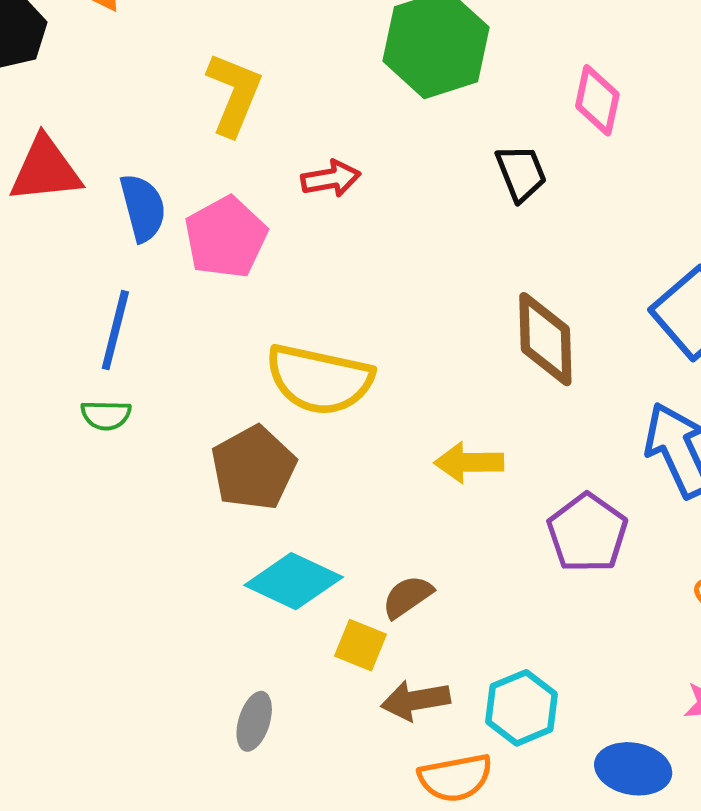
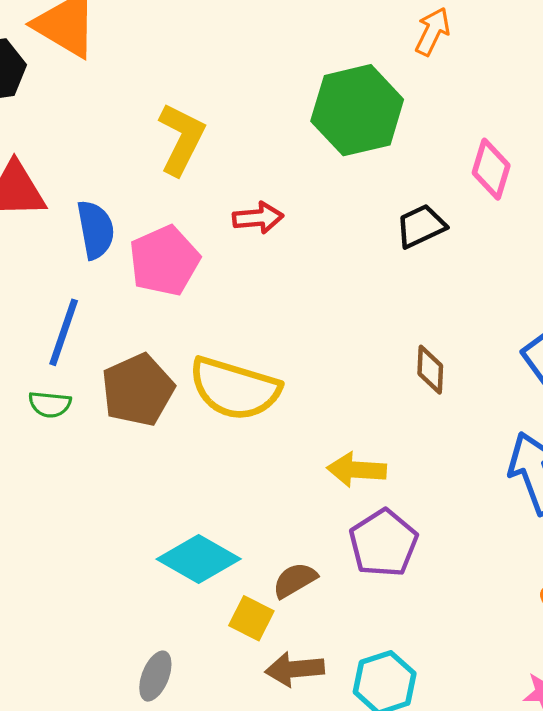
black trapezoid: (521, 173) -> (421, 226), turned -98
brown diamond: (545, 339) -> (430, 370), size x0.6
brown pentagon: (253, 468) -> (138, 390), moved
purple pentagon: (587, 533) -> (383, 543), moved

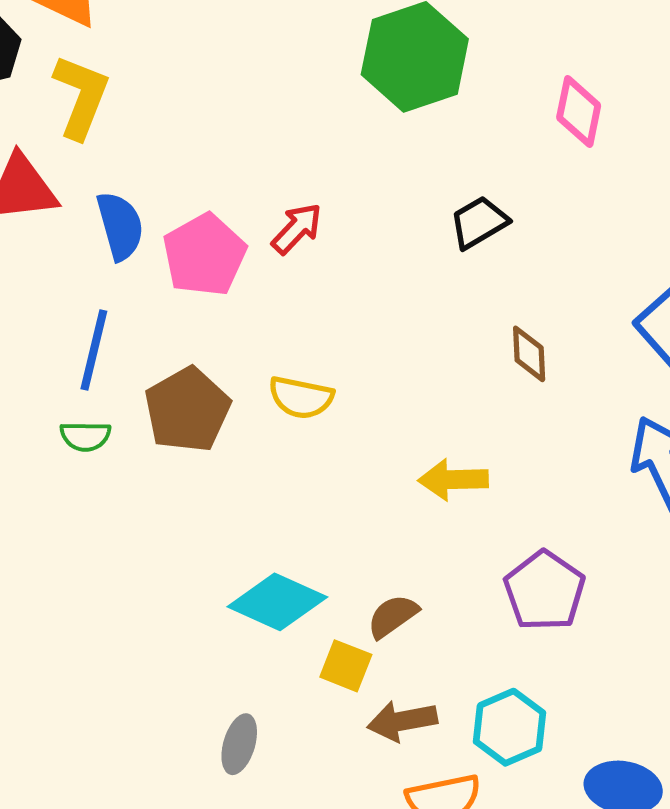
yellow L-shape: (181, 139) -> (81, 97), moved
red arrow: (258, 218) -> (297, 229), moved, turned -36
black trapezoid: (421, 226) -> (479, 222), moved
yellow semicircle: (235, 389) -> (301, 397), size x0.6
purple pentagon: (383, 543) -> (545, 591), moved

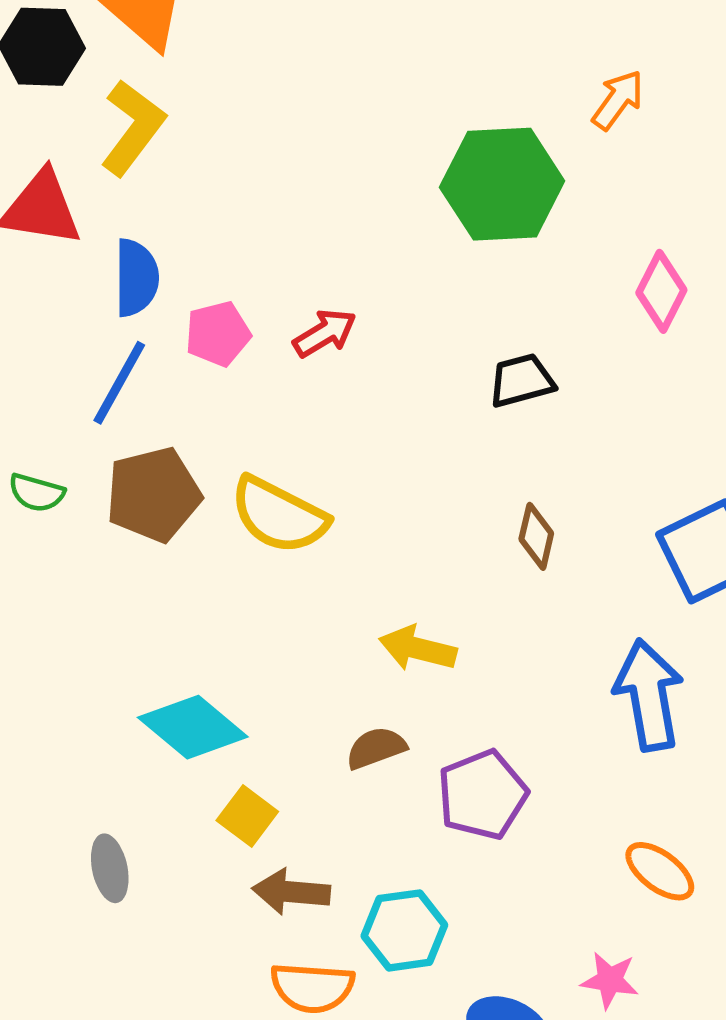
pink pentagon: (204, 255) -> (218, 334), size x0.7
blue line: (94, 350) -> (119, 383), moved
yellow semicircle: (301, 397) -> (279, 515), size x1.4
brown semicircle: (393, 616) -> (376, 748), moved
gray ellipse: (239, 744) -> (110, 868), turned -44

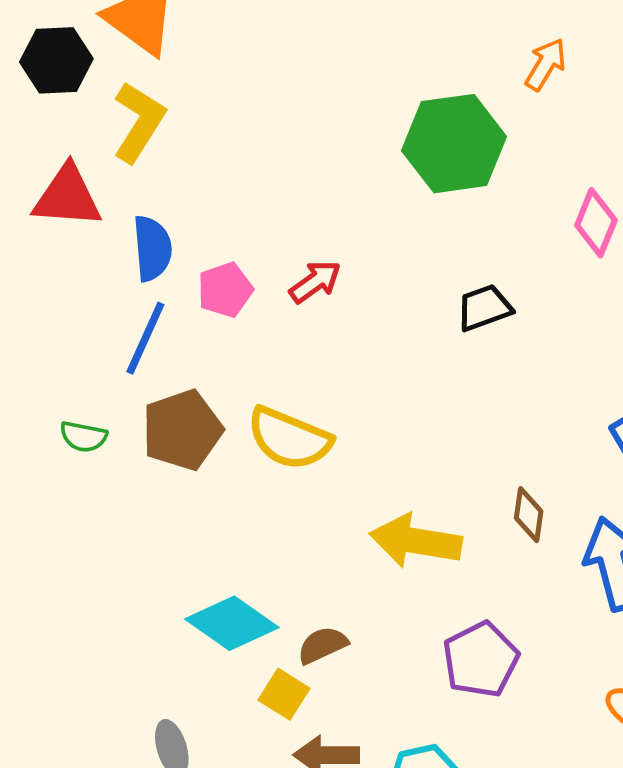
brown diamond: (536, 536) -> (529, 515), moved
yellow arrow: (418, 648) -> (416, 541), size x1.4
brown semicircle: (376, 748) -> (322, 645), moved

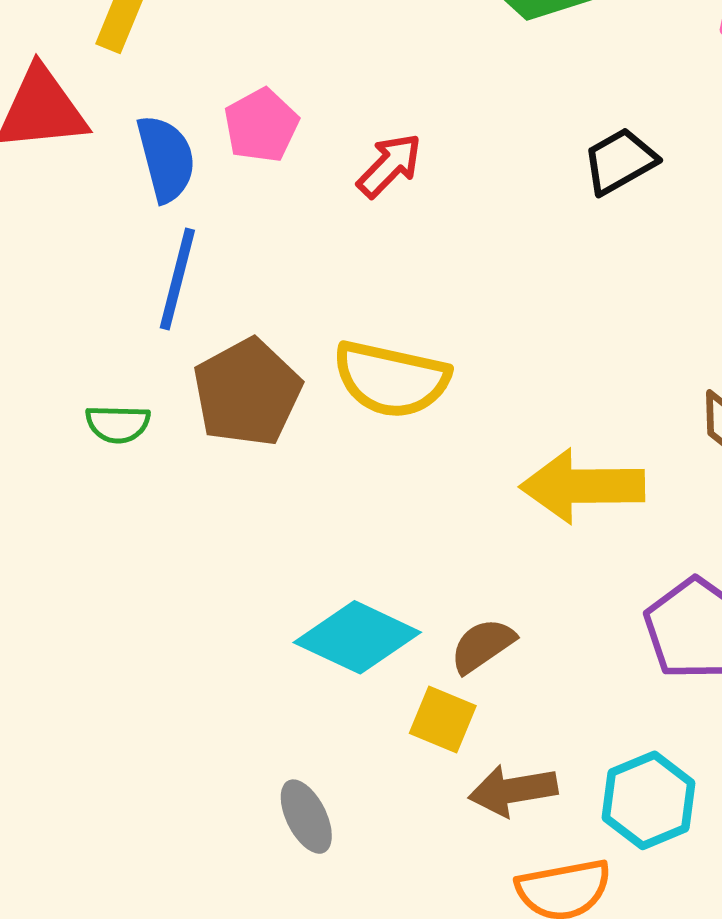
pink pentagon: (225, 290) -> (261, 125), moved

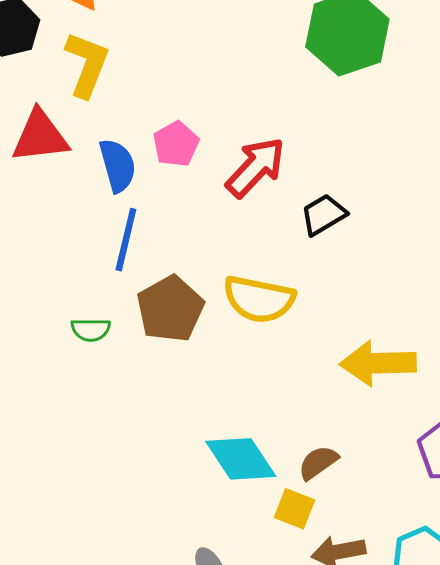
black trapezoid: (620, 161) -> (324, 215), moved
red arrow: (389, 165) -> (256, 167), size x1.5
cyan diamond: (357, 637) -> (241, 459), turned 32

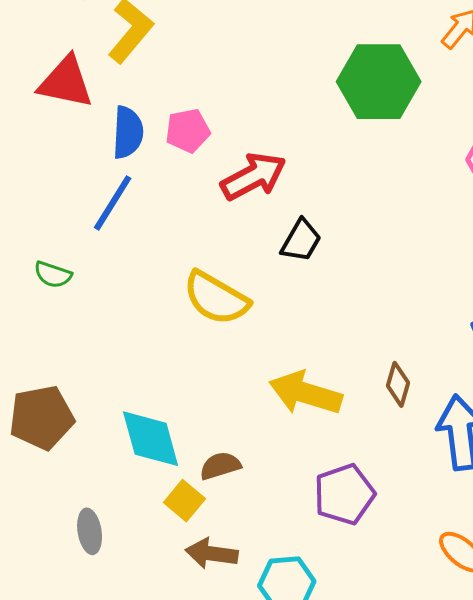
black trapezoid: (324, 215) -> (301, 241), turned 132
brown pentagon: (170, 309) -> (42, 418), moved

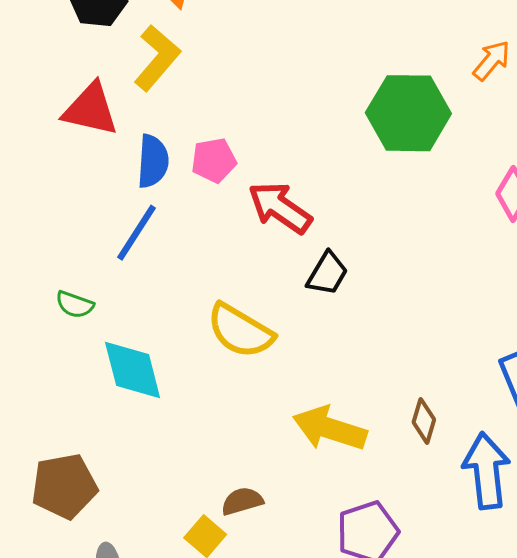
red arrow: (253, 176) -> (280, 208), turned -118
brown pentagon: (42, 418) -> (64, 486), moved
cyan diamond: (151, 439) -> (133, 370), moved

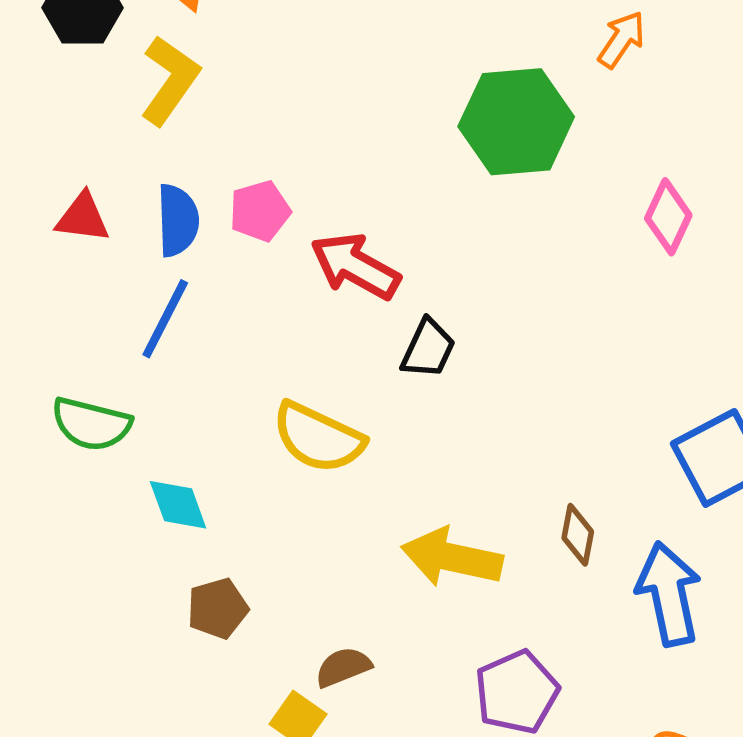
red triangle: (91, 109) -> (83, 218), moved, size x0.7
green semicircle: (75, 305) -> (91, 424), size x1.5
cyan diamond: (133, 370) -> (178, 505), size x0.7
brown pentagon: (64, 486) -> (218, 608), moved, size x0.7

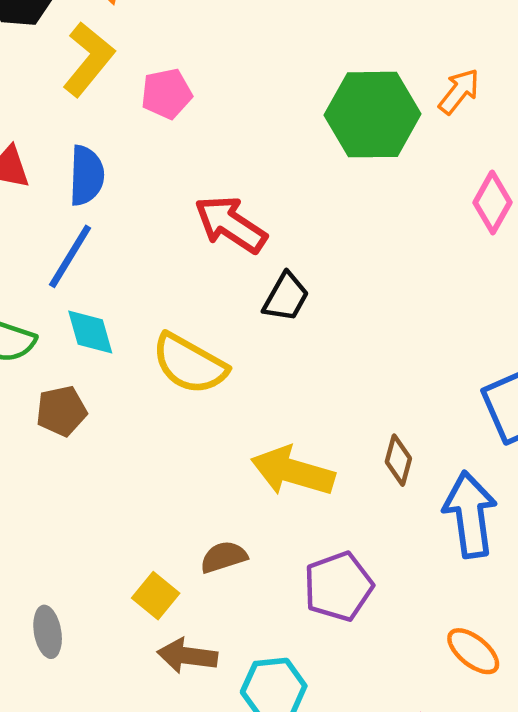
orange arrow: (622, 39) -> (459, 91), moved
pink pentagon: (260, 211) -> (167, 94), moved
cyan diamond: (178, 505) -> (90, 332), moved
brown pentagon: (218, 608) -> (61, 411), moved
brown semicircle: (343, 667) -> (224, 557), moved

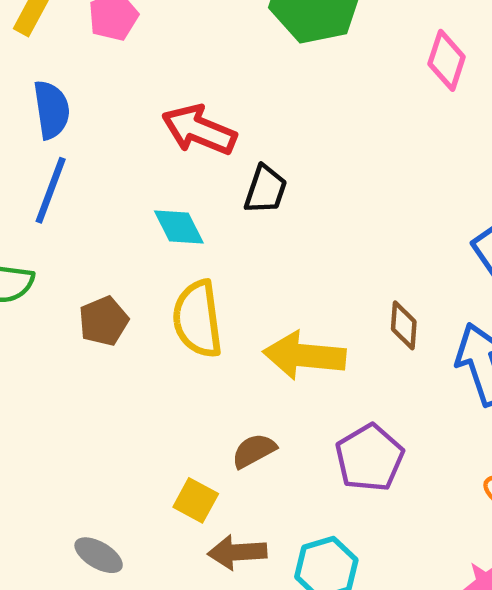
cyan diamond: (90, 332) -> (179, 227), moved
yellow semicircle: (189, 364) -> (198, 319), moved, turned 64
brown pentagon: (61, 411) -> (104, 321), moved
gray ellipse: (48, 632) -> (99, 555), turned -39

